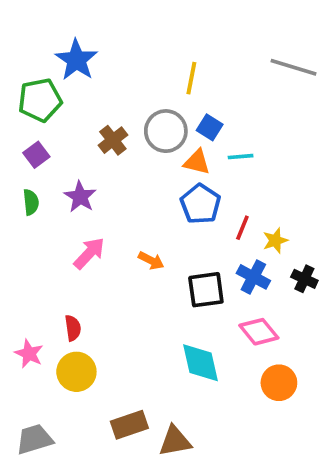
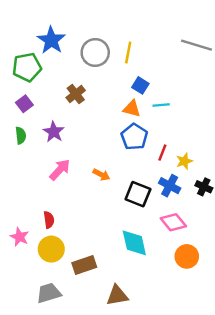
gray circle: (166, 131) -> (95, 52), moved
black square: (206, 290) -> (138, 194), turned 30
brown rectangle: (129, 425) -> (84, 265), moved
gray trapezoid: (34, 439) -> (49, 293), moved

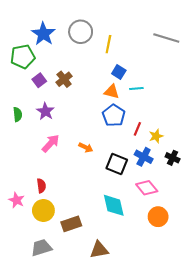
gray circle: (95, 52) -> (81, 32), moved
purple square: (24, 104) -> (39, 80), moved

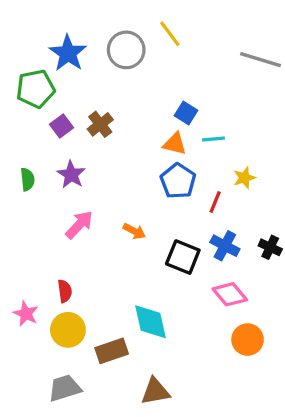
yellow line: (108, 44) -> (170, 34), moved, turned -48
yellow star: (156, 136) -> (244, 178), moved
cyan diamond: (114, 205) -> (150, 322), moved

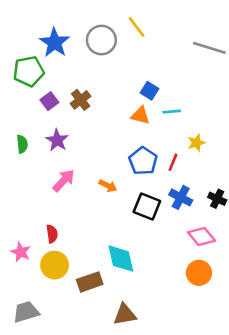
blue pentagon: (178, 181) -> (143, 161), moved
pink diamond: (230, 294) -> (202, 236), moved
gray trapezoid: (65, 388) -> (26, 312), moved

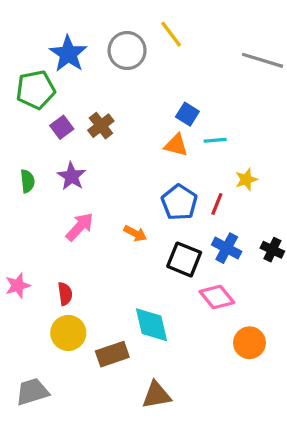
pink diamond: (202, 236) -> (217, 297), moved
pink star: (21, 252) -> (18, 286), moved, turned 30

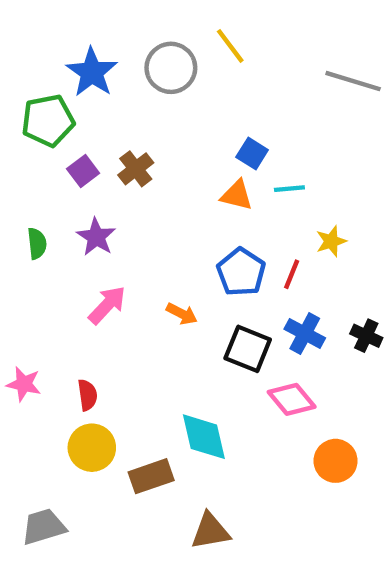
pink star: (18, 286) -> (24, 384), turned 30

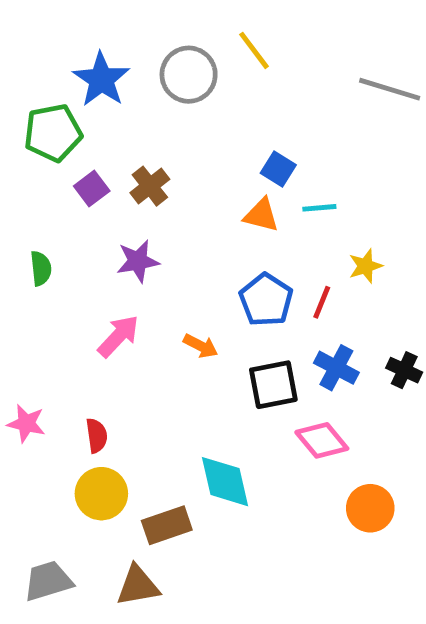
purple star: (96, 237) -> (138, 261), moved, turned 30
black square: (248, 349) -> (273, 385), turned -33
brown triangle: (210, 531) -> (138, 586), moved

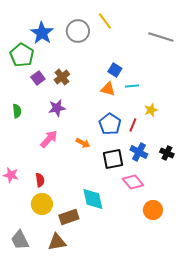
green pentagon: (53, 133) -> (22, 55), turned -30
gray trapezoid: (48, 581) -> (20, 240), turned -100

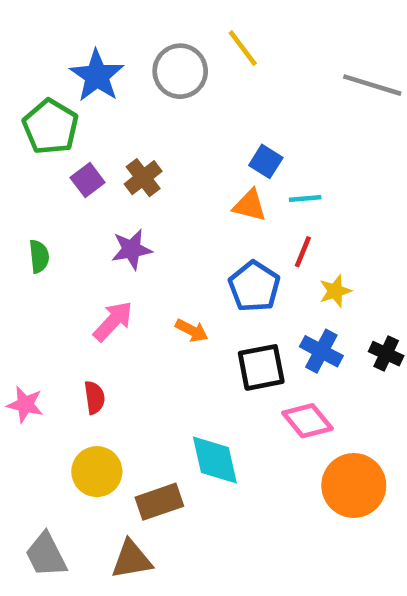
yellow star: (151, 110) -> (335, 291), moved
red line: (133, 125) -> (303, 252), moved
red semicircle: (40, 180) -> (95, 398), moved
orange circle: (153, 210) -> (354, 485), size x1.4

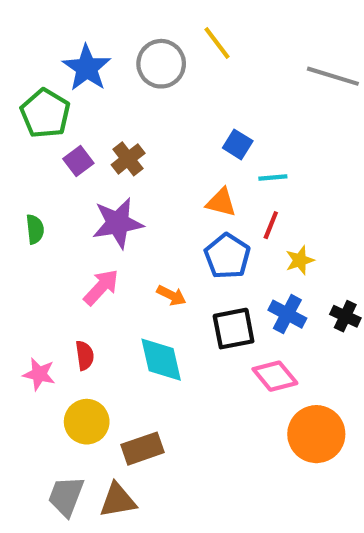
orange triangle: (250, 205) -> (221, 202), moved
purple star: (132, 249) -> (118, 223), size x1.4
pink star: (25, 404) -> (39, 374), moved
cyan diamond: (215, 460) -> (161, 360), moved
gray trapezoid: (46, 555) -> (66, 496), moved, turned 48

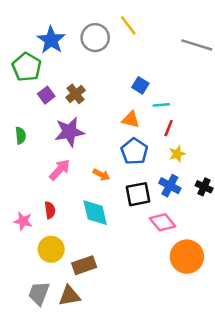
red line: (271, 225) -> (169, 128), moved

